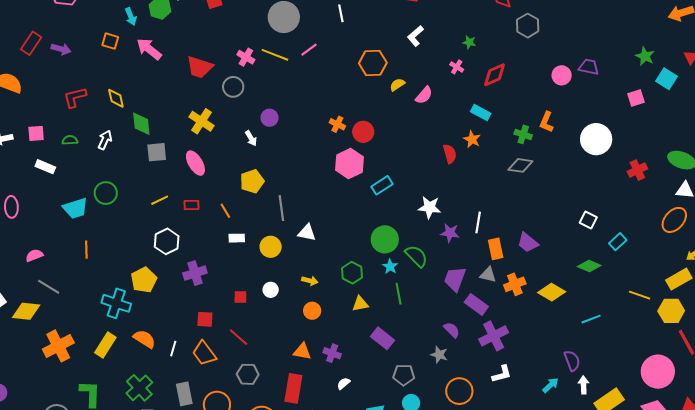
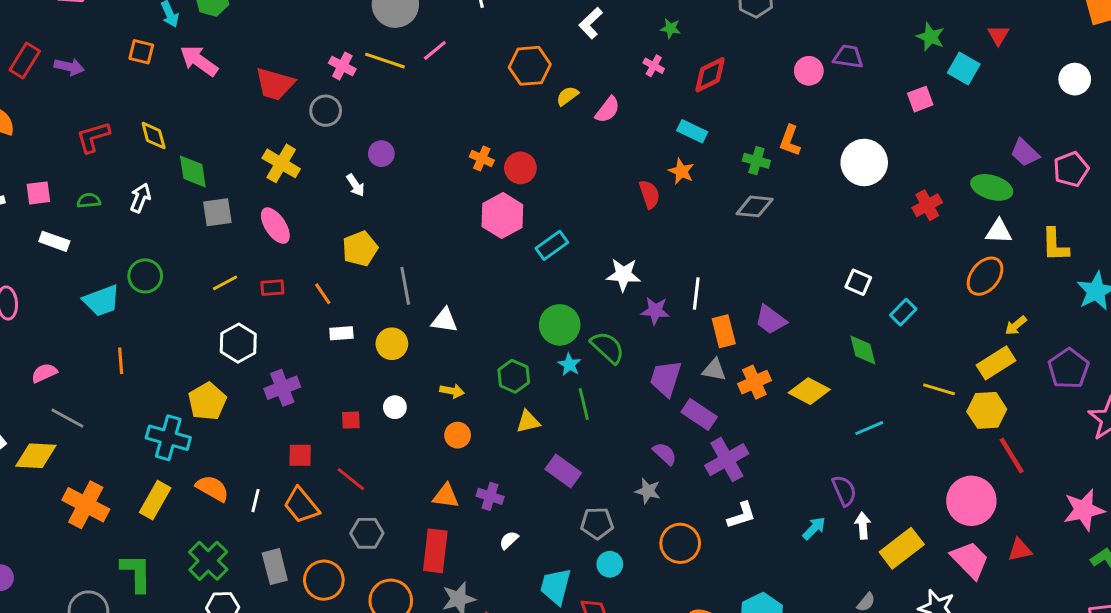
green diamond: (589, 266) -> (863, 350), turned 55
orange cross: (58, 346) -> (86, 505), turned -32

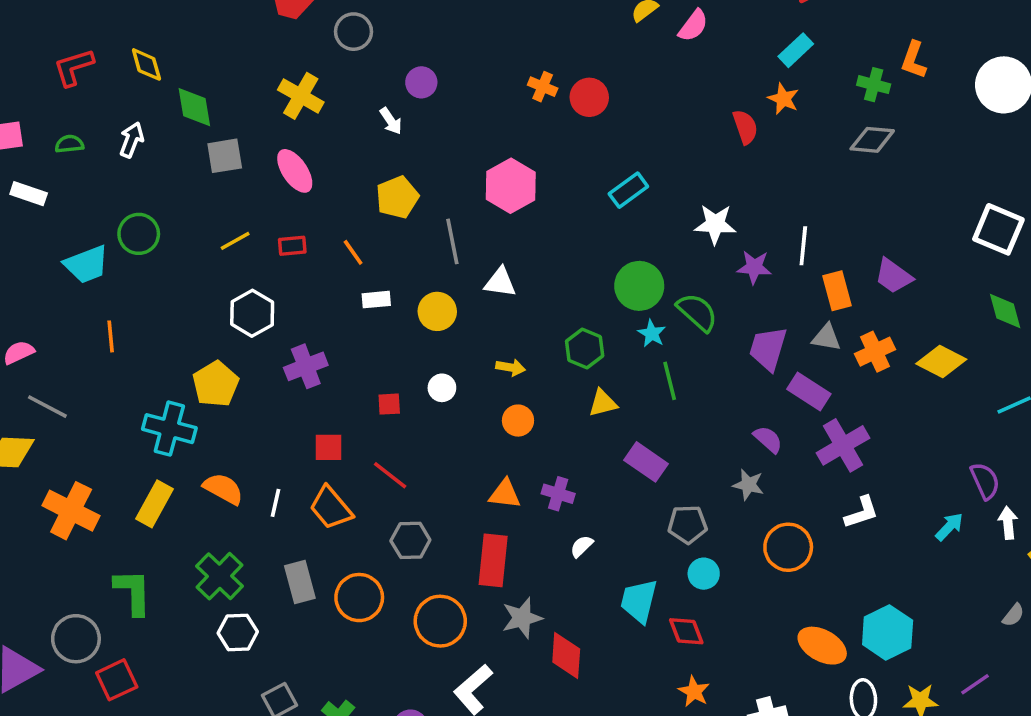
cyan rectangle: (692, 131) -> (796, 50), turned -68
pink hexagon: (502, 216) -> (511, 186), moved
white square: (858, 282) -> (998, 229), size x1.6

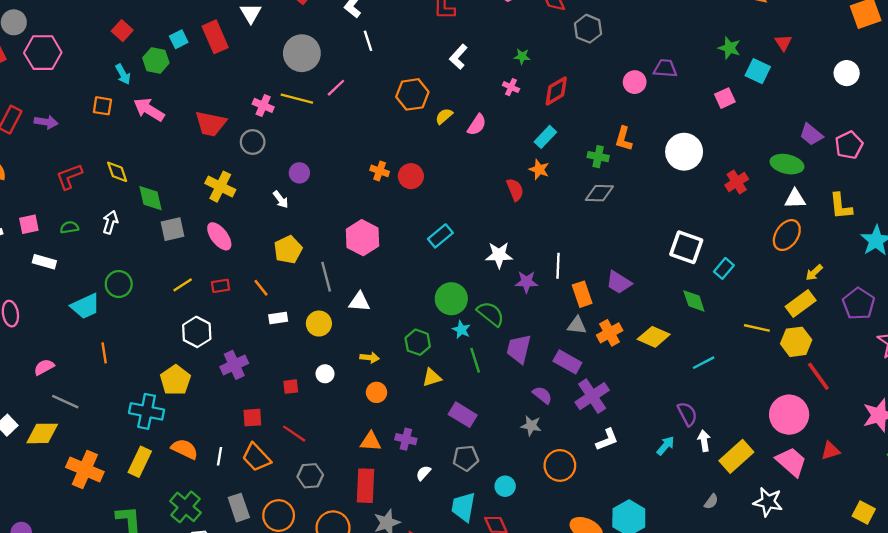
purple trapezoid: (768, 349) -> (519, 349), moved
gray pentagon: (688, 524) -> (466, 458), moved

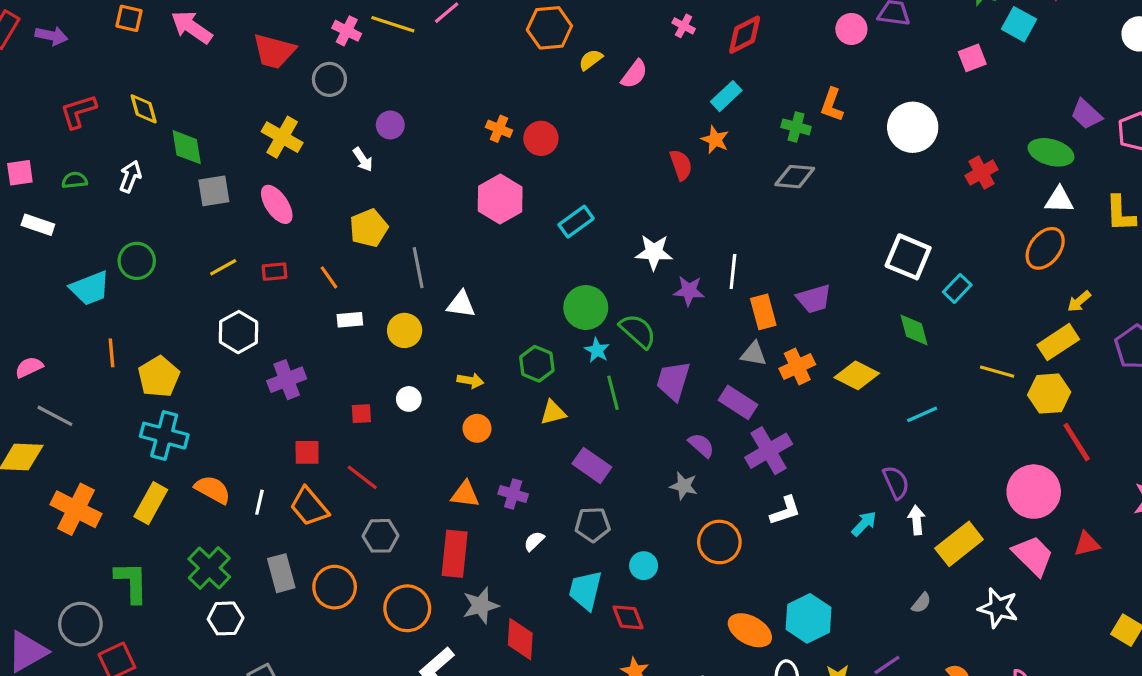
pink hexagon: (363, 238) -> (500, 199), moved
purple trapezoid: (619, 282) -> (814, 299), turned -52
yellow pentagon: (175, 380) -> (159, 377), moved

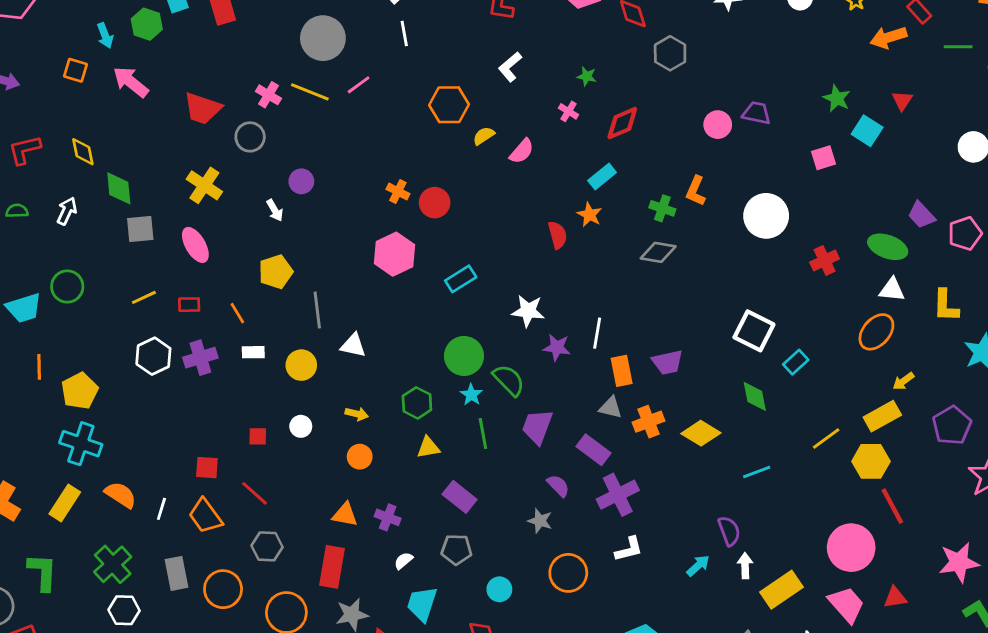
yellow line: (997, 372) -> (826, 439), turned -56
purple cross: (287, 380) -> (200, 358), moved
cyan trapezoid: (585, 590) -> (422, 604), moved

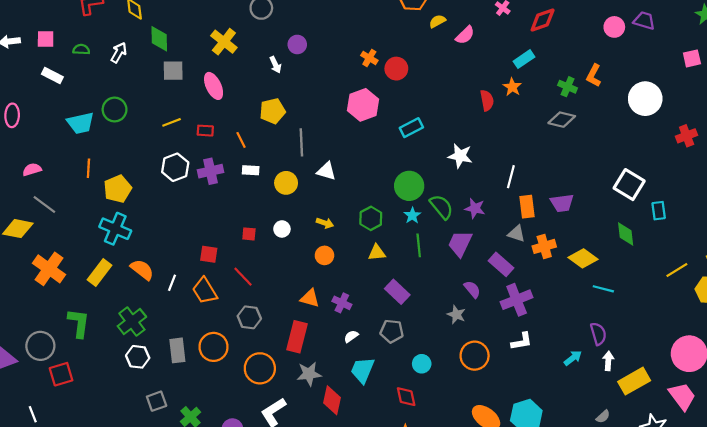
purple star: (557, 347) -> (475, 208), moved
cyan rectangle: (796, 362) -> (659, 211), turned -60
cyan line: (757, 472) -> (603, 289), moved, turned 30
gray rectangle: (176, 573) -> (177, 350), moved

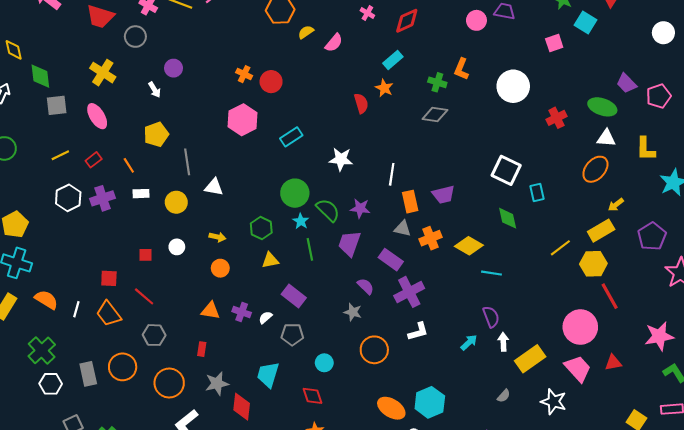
red rectangle: (205, 131) -> (94, 160), turned -35
white semicircle: (351, 336) -> (265, 317), moved
red rectangle: (297, 337) -> (202, 349), size x0.5

